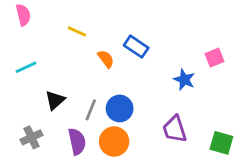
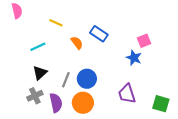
pink square: (215, 58) -> (144, 41), moved
cyan line: (26, 67) -> (38, 47), moved
gray cross: (32, 137) -> (35, 96), moved

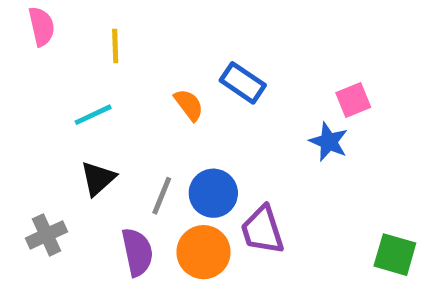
yellow line: (56, 23) -> (115, 46), moved, turned 64
purple trapezoid: (127, 94) -> (262, 230), moved
gray cross: (35, 96) -> (46, 235), moved

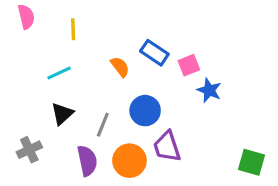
pink square: (353, 100) -> (189, 65), moved
blue circle: (213, 193) -> (145, 111), moved

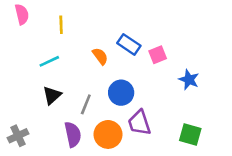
blue star: (209, 90) -> (189, 80), moved
gray cross: (29, 150) -> (18, 136), moved
green square: (251, 162) -> (190, 134), moved

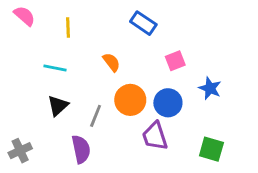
pink semicircle: (22, 14) -> (24, 16), turned -36
blue rectangle: (129, 44) -> (143, 23), moved
cyan line: (49, 61) -> (55, 68), turned 36
blue circle: (121, 93) -> (168, 103), moved
orange circle: (108, 134) -> (130, 100), moved

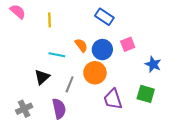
cyan line: (55, 68) -> (57, 55), moved
blue circle: (168, 103) -> (102, 50), moved
green square: (211, 149) -> (146, 94), moved
gray cross: (20, 151) -> (24, 109), moved

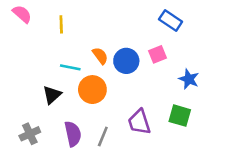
blue rectangle: (104, 17) -> (171, 20), moved
orange circle: (95, 73) -> (92, 90), moved
gray line: (70, 84) -> (103, 136), moved

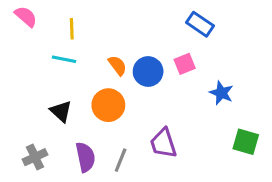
cyan line: (70, 67) -> (64, 59), moved
black triangle: (52, 95) -> (61, 111), turned -36
green square: (180, 116) -> (246, 142), moved

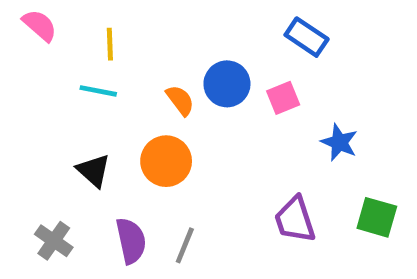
blue circle: (148, 72) -> (227, 84), moved
purple trapezoid: (163, 143) -> (295, 220), moved
gray cross: (35, 157) -> (54, 241), turned -30

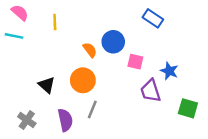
cyan line: (98, 91) -> (14, 36), moved
pink square: (283, 98) -> (135, 62), moved, turned 35
purple trapezoid: (295, 220) -> (151, 91), moved
gray line: (185, 245) -> (92, 109), moved

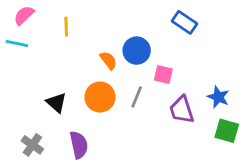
pink semicircle: (20, 13) -> (24, 15), turned -84
blue star: (169, 71) -> (218, 97), moved
gray line: (92, 109) -> (137, 97), moved

